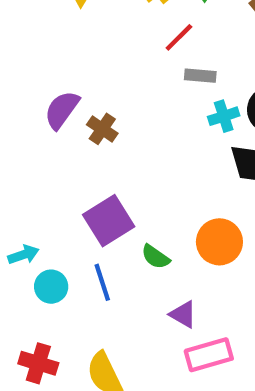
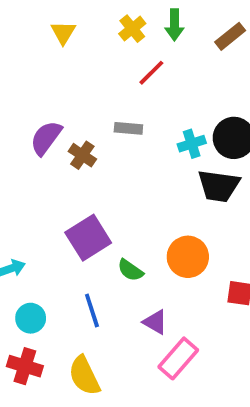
gray rectangle: (200, 76) -> (128, 128), moved
blue line: (102, 282) -> (92, 311), moved
cyan circle: (51, 287) -> (31, 318), moved
pink rectangle: (209, 355) -> (178, 358), turned -33

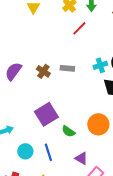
gray rectangle: (128, 128) -> (67, 68), moved
purple semicircle: (46, 138) -> (13, 71), moved
cyan circle: (31, 318) -> (25, 151), moved

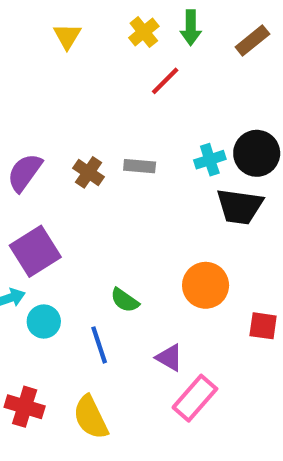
purple square: (46, 114) -> (35, 251), moved
green semicircle: (68, 131) -> (125, 300), moved
cyan circle: (25, 151) -> (44, 321), moved

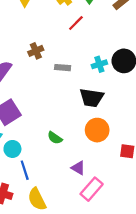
brown cross: (88, 172) -> (36, 51), moved, turned 32
black trapezoid: (240, 207) -> (92, 98), moved
blue line: (99, 345) -> (25, 170), moved

